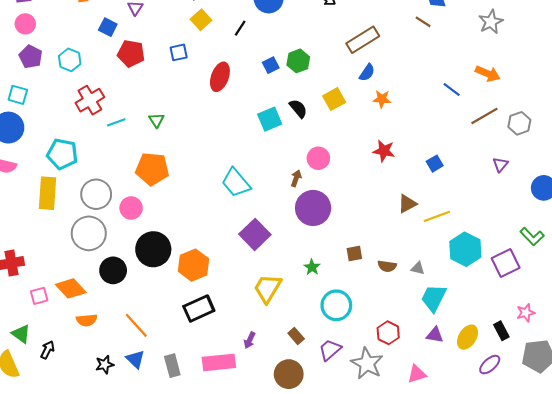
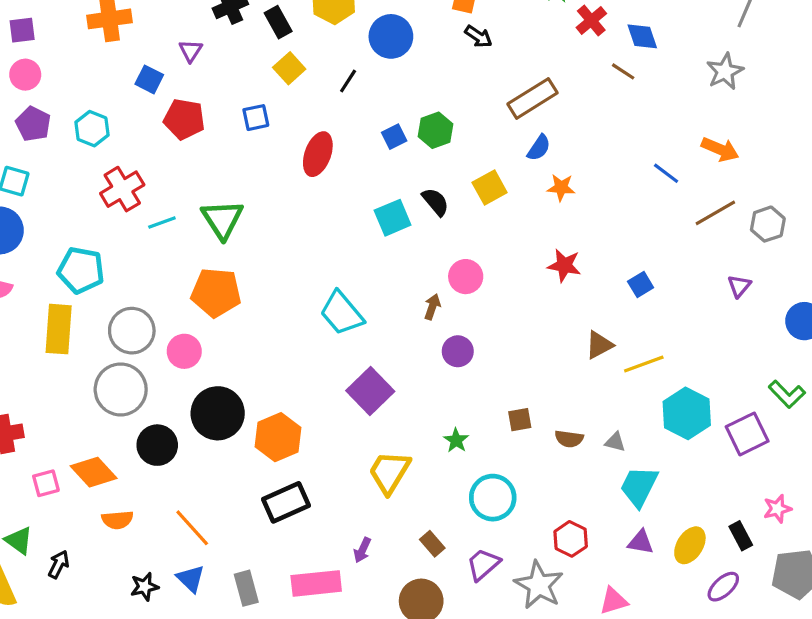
green triangle: (156, 120) -> (222, 219), size x1.8
purple circle: (313, 208) -> (458, 351), size x0.6

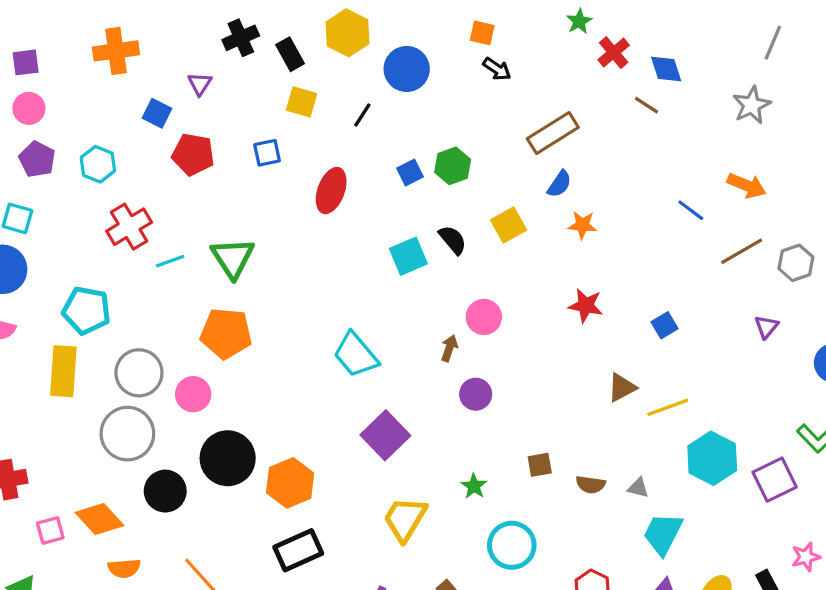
yellow square: (289, 68) -> (302, 102), turned -32

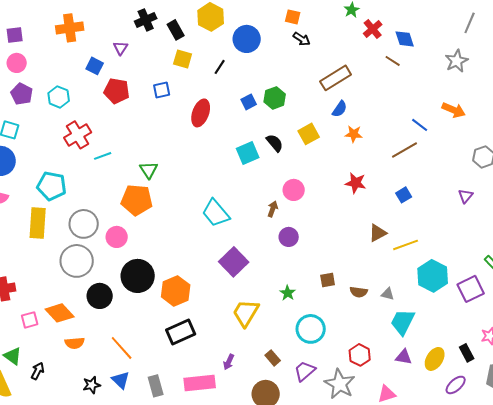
brown line: (742, 251) -> (405, 150), moved
green triangle: (233, 258) -> (149, 170), moved, size x0.7

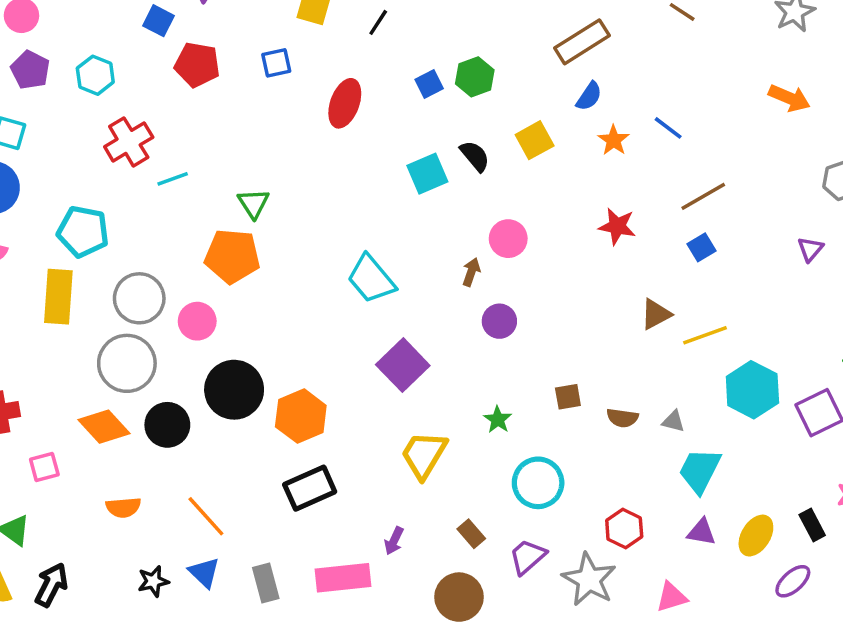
blue line: (420, 125) -> (668, 128), moved
orange star: (354, 134) -> (614, 140), turned 30
brown line: (405, 150) -> (703, 196), moved
orange diamond: (60, 313) -> (104, 427), moved
black arrow: (38, 371) -> (51, 585), moved, size x1.4

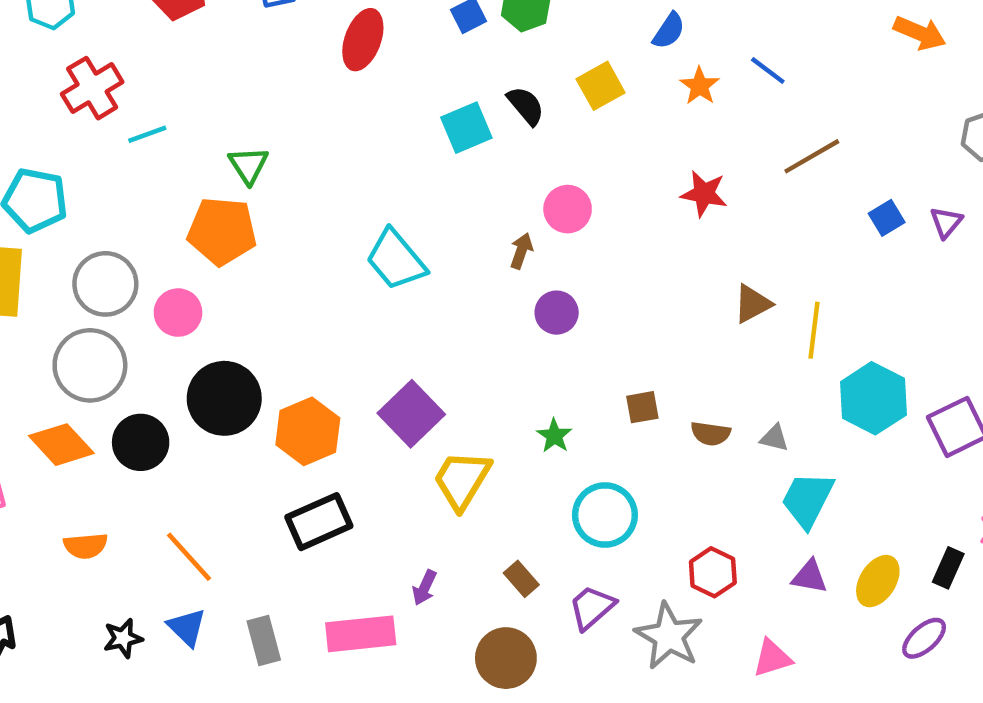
blue square: (701, 247) -> (887, 218), moved
yellow line: (705, 335) -> (814, 330), turned -63
purple square: (403, 365) -> (411, 414), moved
black rectangle: (812, 525) -> (948, 568), turned 52

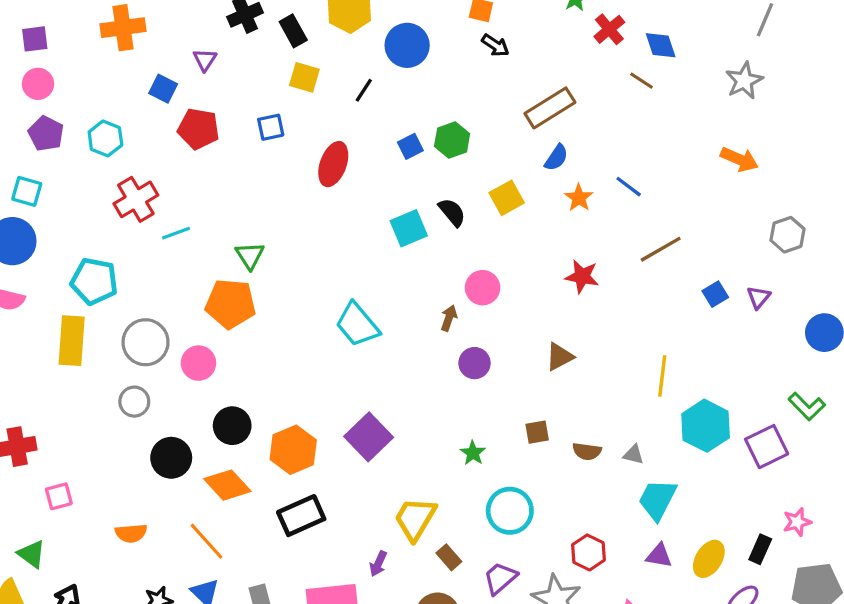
brown triangle: (752, 304) -> (560, 357), moved
gray circle: (90, 365) -> (134, 402), size x0.6
black circle: (224, 398) -> (232, 426), size x0.7
orange diamond: (61, 445) -> (227, 485), moved
yellow trapezoid: (462, 480) -> (415, 519), moved

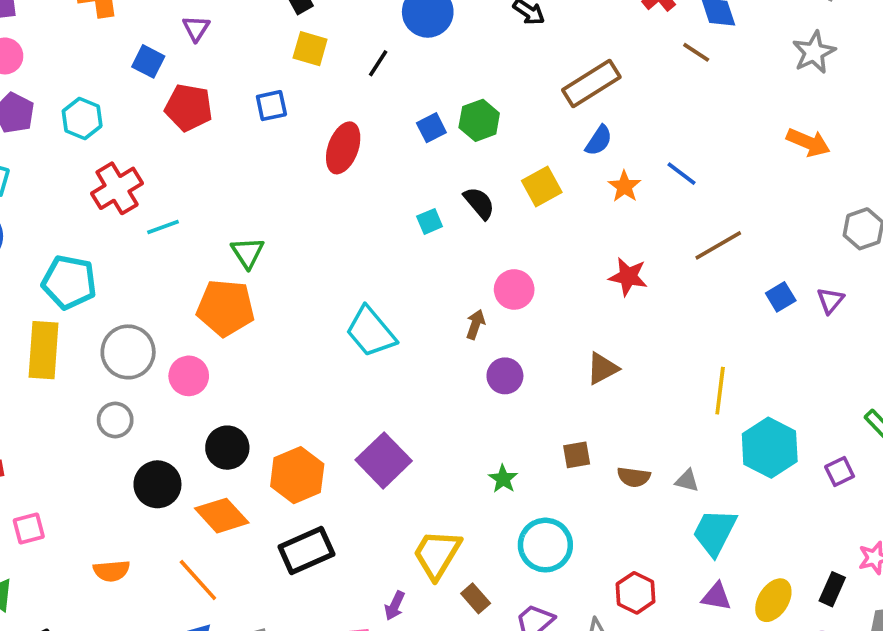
cyan square: (409, 228) -> (430, 221), size x0.6
purple square: (767, 447) -> (840, 471), size x0.6

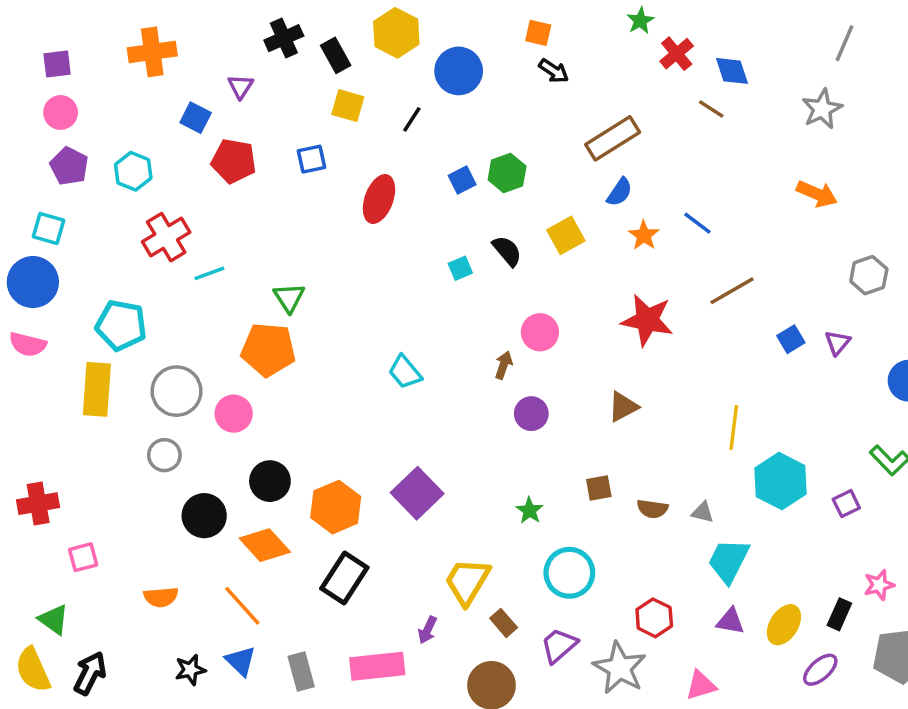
red star: (628, 277) -> (647, 320), size x1.4
cyan trapezoid: (371, 332) -> (405, 372), size x0.7
black rectangle: (306, 551) -> (344, 578), turned -33

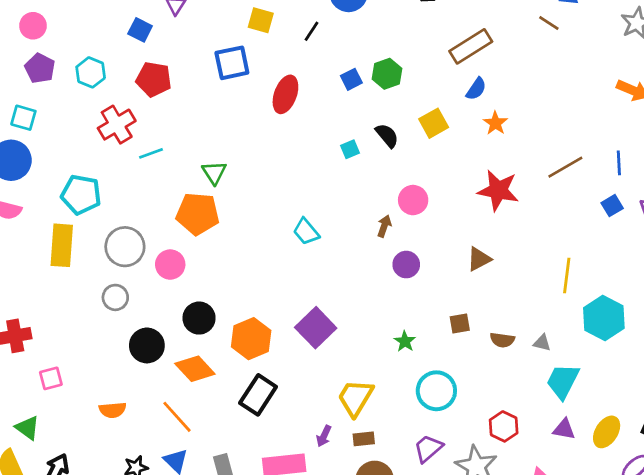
blue square: (312, 159) -> (232, 63), size x1.5
red pentagon: (234, 161) -> (154, 79), moved
blue line: (697, 223) -> (619, 163), moved, turned 50
brown rectangle: (504, 623) -> (364, 439), moved, turned -55

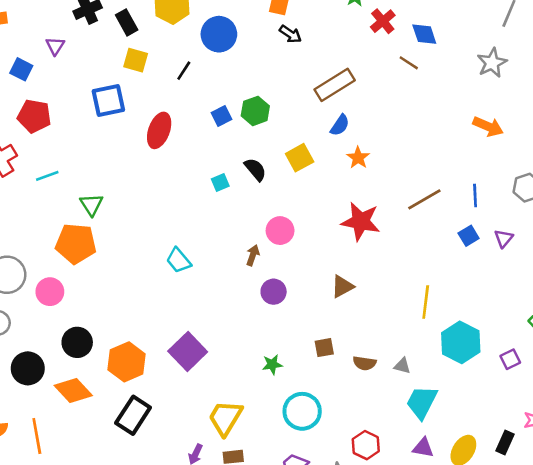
cyan line: (151, 153) -> (47, 176), moved
green star: (405, 341) -> (272, 364), turned 30
orange line: (177, 417) -> (37, 436), moved, turned 32

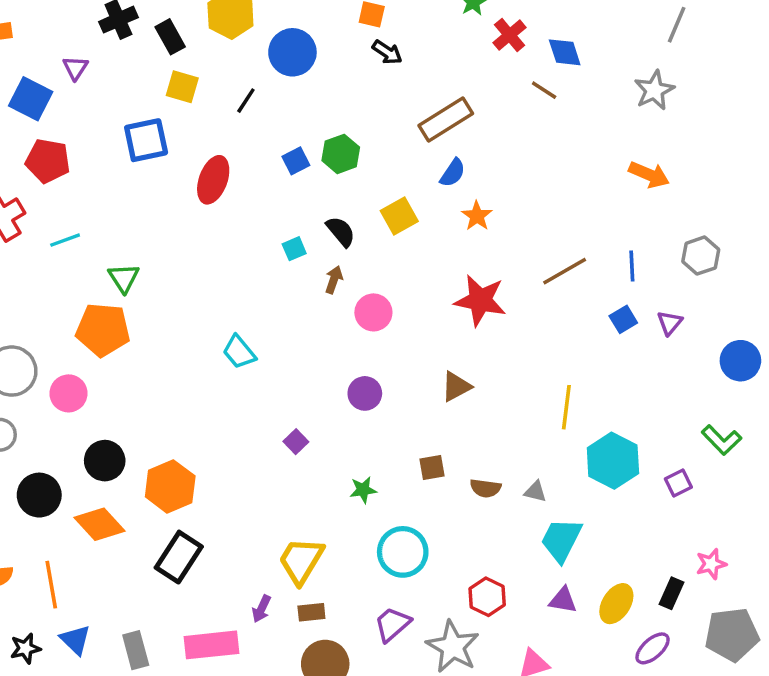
blue square: (21, 69) -> (31, 99), size x1.4
brown arrow: (253, 255) -> (334, 280), moved
purple square: (188, 351) -> (296, 442), moved, size x0.5

